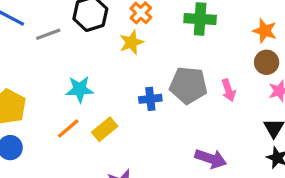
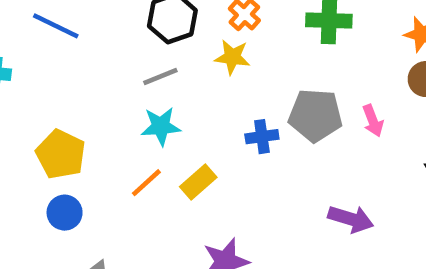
gray line: (48, 34) -> (160, 77), moved
yellow star: (131, 42) -> (232, 57), turned 30

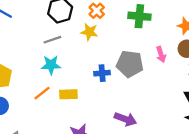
pink arrow: (373, 121) -> (161, 54), moved
yellow rectangle: (198, 182) -> (68, 94), turned 36
purple arrow: (351, 219) -> (125, 119), moved

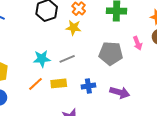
gray line: (52, 40) -> (67, 59), moved
blue cross: (102, 73) -> (88, 86), moved
purple arrow: (125, 119) -> (120, 92), moved

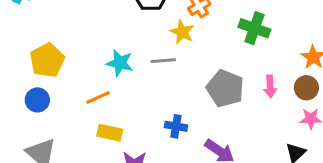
gray line: (67, 59) -> (163, 61), moved
yellow rectangle: (59, 83) -> (110, 133), moved

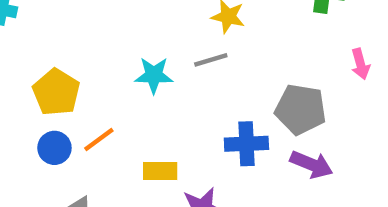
gray pentagon: (225, 88) -> (300, 109), moved
orange line: (98, 97) -> (99, 140), moved
blue cross: (176, 126) -> (246, 144), size x1.4

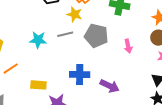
pink arrow: (360, 64) -> (128, 46), moved
gray pentagon: (300, 109) -> (96, 36), moved

